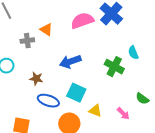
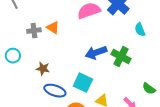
orange triangle: (46, 30) -> (53, 28), moved
cyan semicircle: (133, 53) -> (140, 30), moved
blue arrow: (70, 62) -> (96, 53), moved

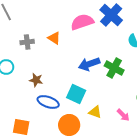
orange triangle: (53, 28) -> (54, 38), moved

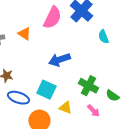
pink semicircle: (82, 22) -> (52, 18), turned 135
green cross: (114, 68) -> (88, 86), moved

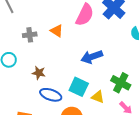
yellow triangle: (65, 108) -> (98, 97), moved

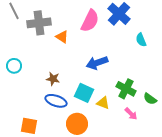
gray cross: (30, 35) -> (39, 23), moved, size x1.6
brown star: (39, 73) -> (53, 79), moved

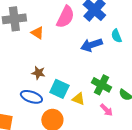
blue arrow: (97, 63) -> (91, 45), moved
brown star: (53, 79) -> (38, 73), moved

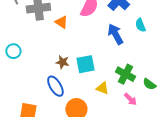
blue arrow: (91, 45) -> (115, 34), turned 80
cyan square: (59, 89) -> (85, 64), moved, turned -36
blue ellipse: (31, 97) -> (55, 86), turned 40

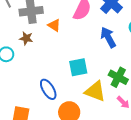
brown star: (62, 62) -> (26, 38), moved
yellow triangle: (102, 88) -> (95, 91), size x1.6

